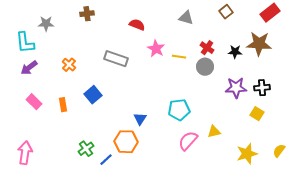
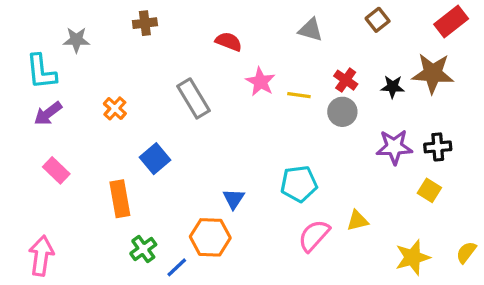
gray rectangle: (116, 59) -> (193, 98), turned 40
orange rectangle: (63, 105) -> (120, 199), moved, size x1.5

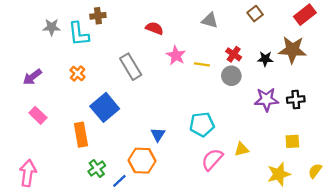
cyan L-shape: (41, 72) -> (79, 34), moved
blue square: (155, 159) -> (105, 107), size x1.4
yellow square: (429, 190) -> (292, 141), moved, turned -35

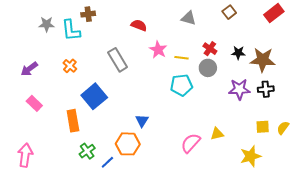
brown star: (292, 50) -> (263, 60), moved
cyan pentagon: (202, 124) -> (181, 85), moved
yellow semicircle: (315, 171) -> (283, 128), moved

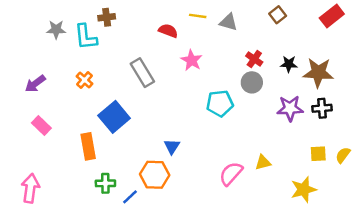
yellow line: (181, 58) -> (198, 16), moved
green cross: (87, 151) -> (105, 183), turned 35

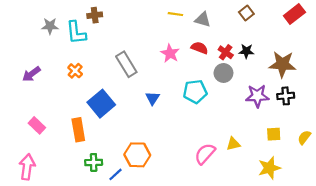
red semicircle: (168, 31) -> (199, 48), moved
black star: (289, 64) -> (246, 51), moved
pink rectangle: (41, 126) -> (37, 125), moved
blue triangle: (172, 146) -> (153, 98), moved
yellow square: (318, 154) -> (274, 134), moved

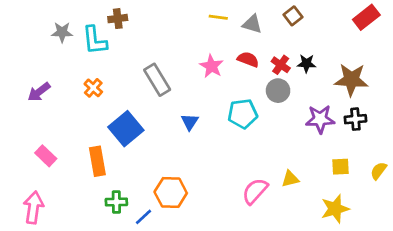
brown square: (246, 13) -> (293, 16), moved

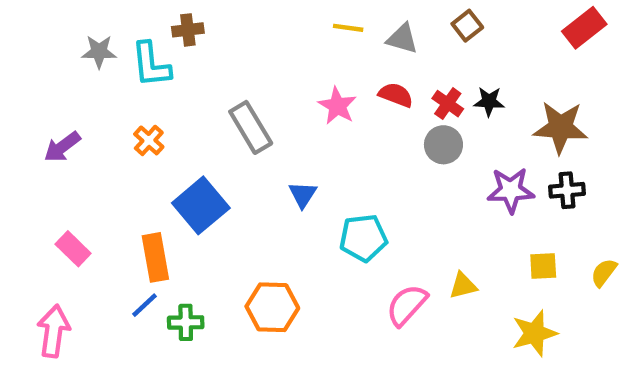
cyan pentagon: (243, 114) -> (363, 238), moved
blue line: (144, 217) -> (145, 305), moved

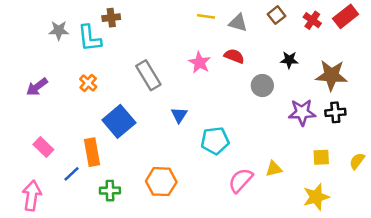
red cross: (448, 104) -> (312, 20), moved
blue line: (145, 305) -> (72, 174), moved

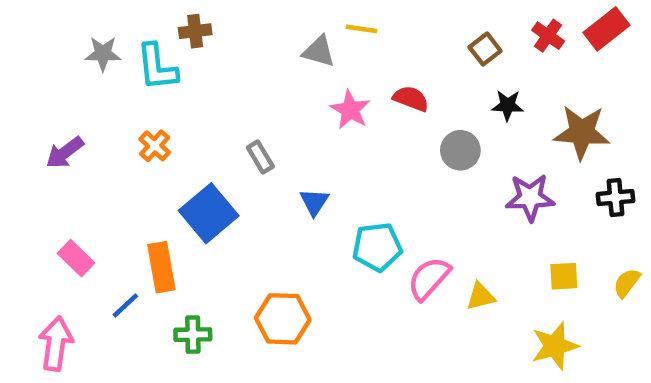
brown square: (276, 15) -> (485, 49), moved
gray triangle: (238, 23) -> (319, 51), moved
gray rectangle: (148, 75) -> (260, 157), moved, size x0.6
black cross: (335, 112) -> (615, 197), moved
pink semicircle: (241, 180) -> (429, 278), moved

